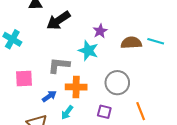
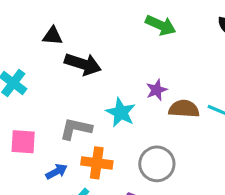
black arrow: (58, 20) -> (83, 64), turned -135
purple star: (100, 31) -> (157, 90), moved

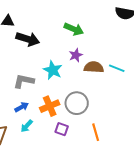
green arrow: (161, 25) -> (74, 29), moved
orange cross: (97, 163) -> (50, 106), moved, turned -30
blue arrow: (57, 172) -> (22, 107), moved

